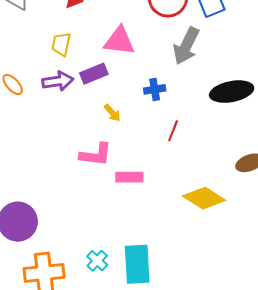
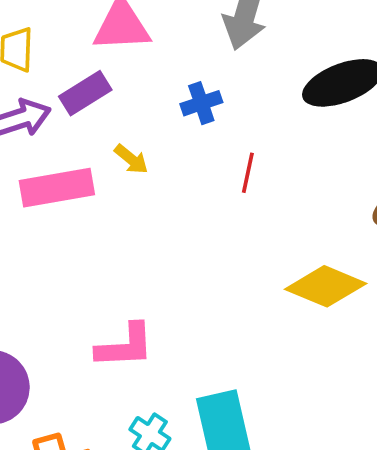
pink L-shape: (96, 155) -> (125, 346), moved
pink rectangle: (129, 177) -> (57, 188), moved, size x1.4

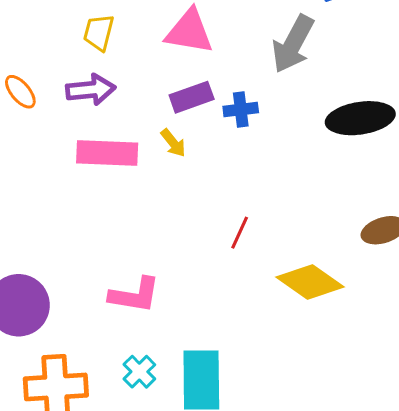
purple rectangle: (85, 93) -> (192, 97), moved
red line: (248, 173) -> (240, 233), moved

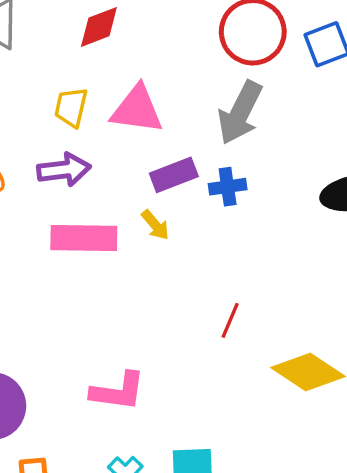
pink triangle: (189, 32) -> (137, 109), moved
gray arrow: (293, 44) -> (240, 113), moved

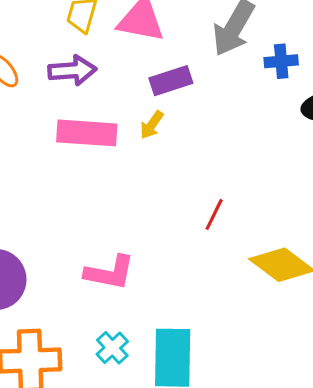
blue cross: (228, 187) -> (281, 61), moved
yellow arrow: (155, 225) -> (152, 125), turned 72

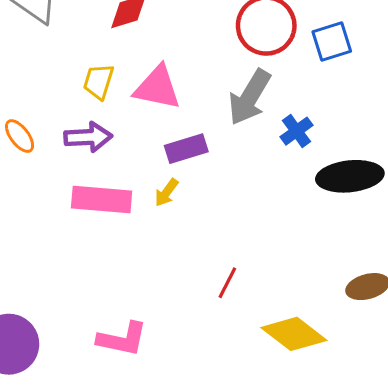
blue cross: (281, 61) -> (297, 131), turned -32

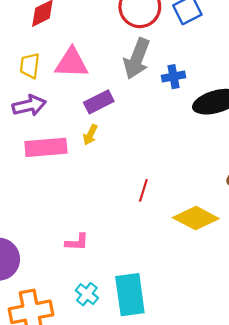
blue cross: (297, 131) -> (174, 77), turned 35
pink L-shape: (122, 339) -> (77, 242), size x0.7

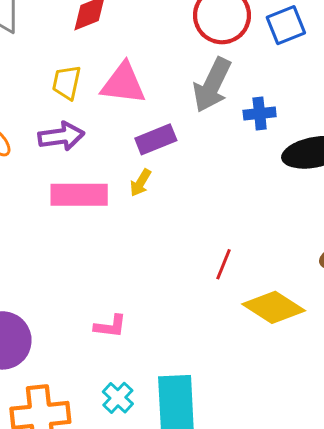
red line: (143, 190) -> (223, 264), moved

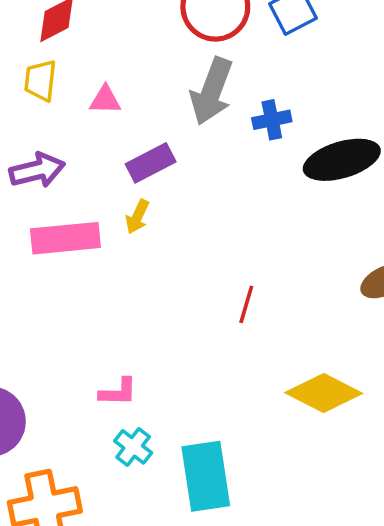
yellow trapezoid: (67, 82) -> (40, 80), moved
pink triangle: (123, 83) -> (105, 100), size x0.6
yellow diamond: (274, 307) -> (324, 393), moved
cyan cross: (118, 398) -> (133, 447), moved

